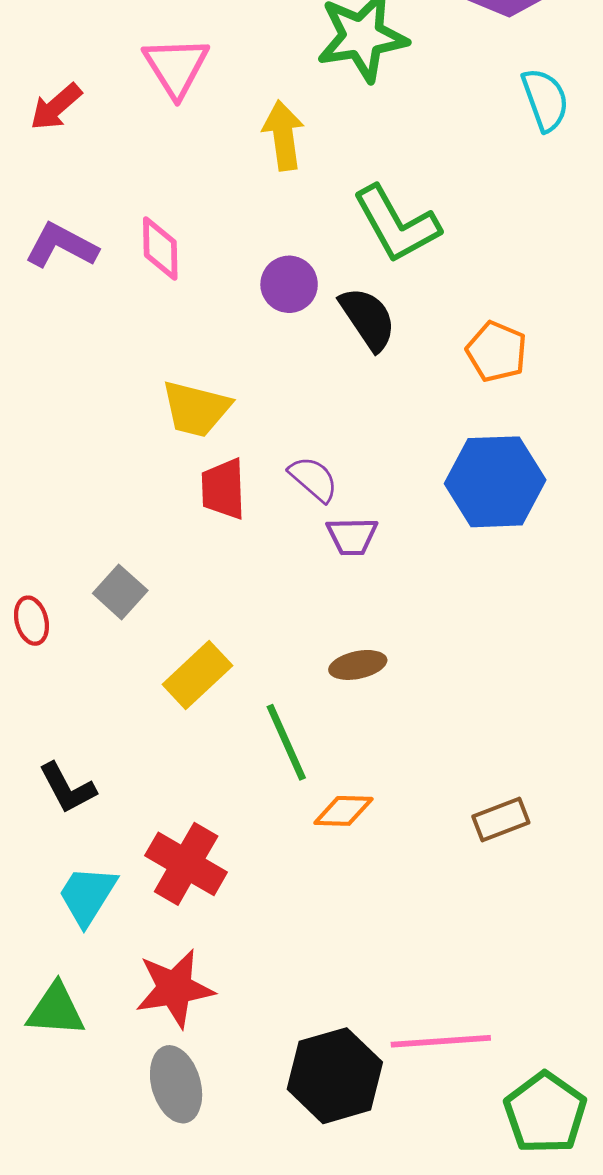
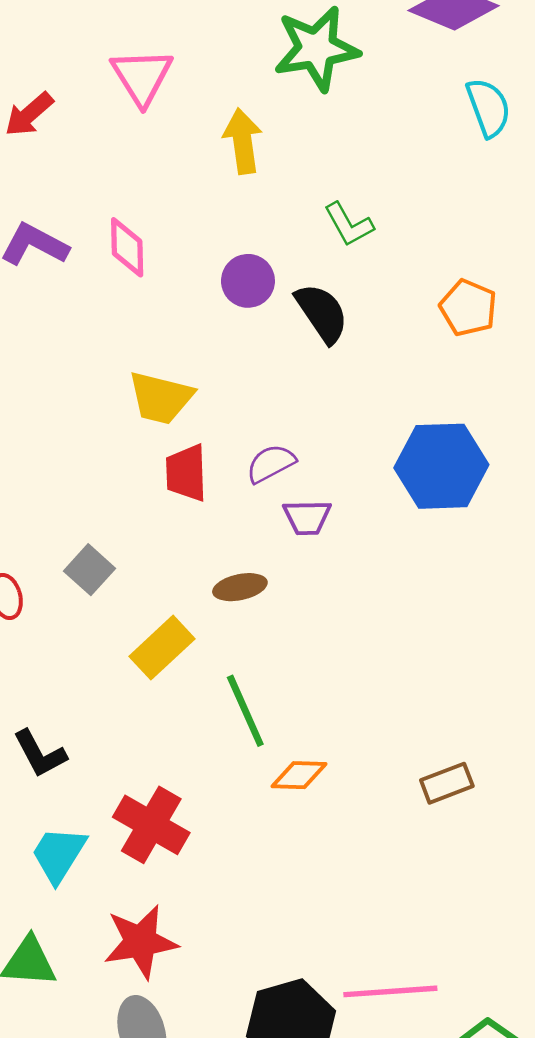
green L-shape: (396, 224) -> (349, 224), size x0.6
orange pentagon: (497, 352) -> (468, 308), moved
purple semicircle: (313, 479) -> (271, 464), turned -69
brown ellipse: (358, 665) -> (240, 587), moved

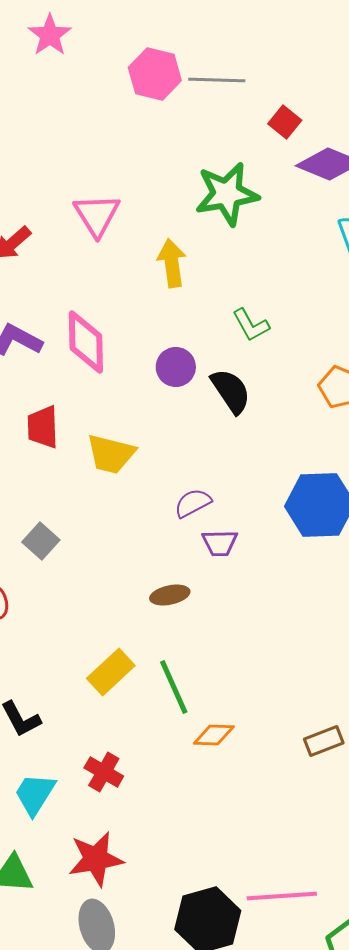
pink diamond: (127, 247) -> (86, 342), size x1.4
red trapezoid: (186, 473) -> (43, 427), moved
gray square: (89, 570) -> (41, 541), moved
yellow rectangle: (162, 648) -> (111, 672), moved
red cross: (151, 825) -> (104, 772), size x0.7

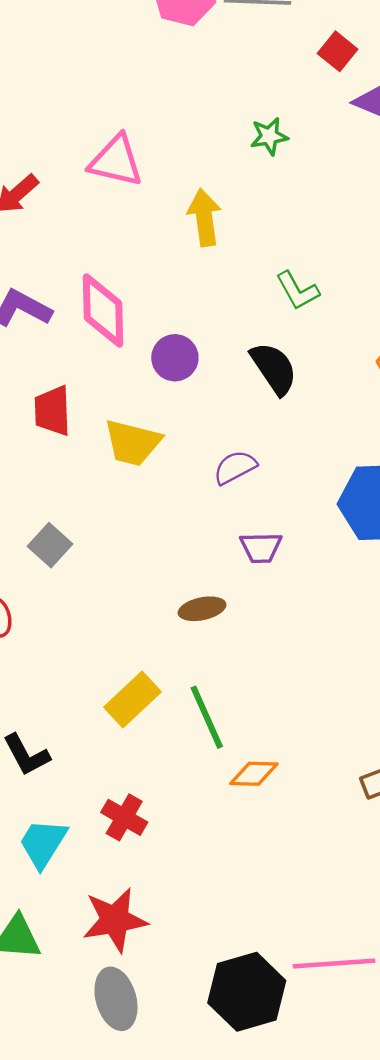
green star: (227, 194) -> (269, 136), size x0.5
pink triangle: (97, 215) -> (116, 161), turned -45
purple circle: (176, 367) -> (175, 358), moved
purple semicircle: (193, 503) -> (235, 467), moved

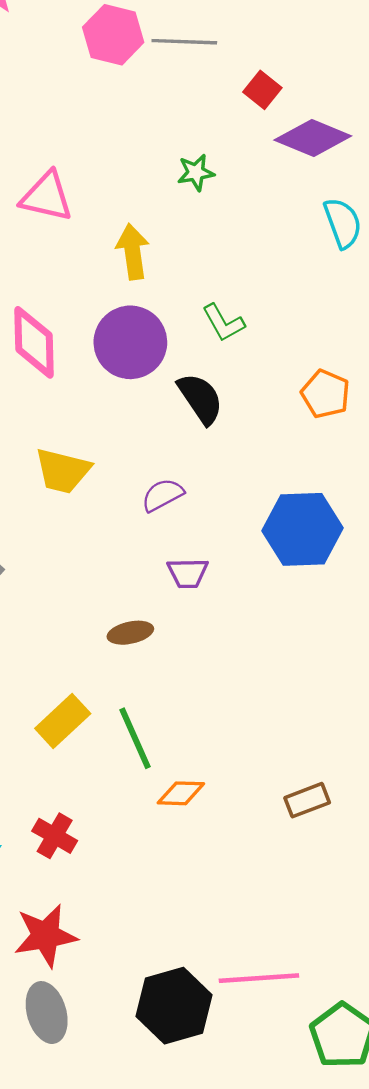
purple circle: (175, 358) -> (130, 342), moved, size x1.6

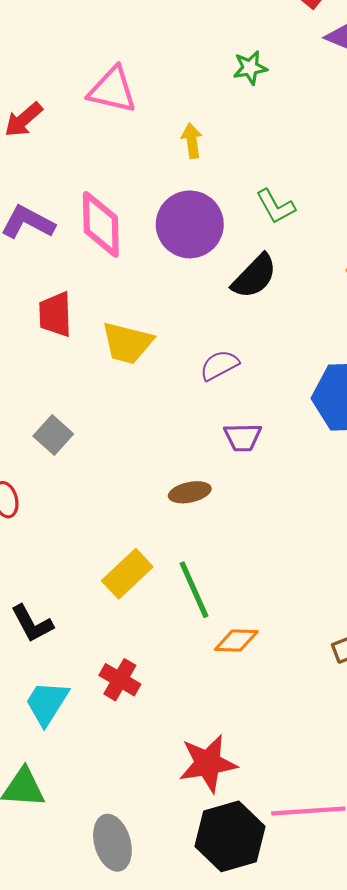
yellow arrow: (133, 252) -> (192, 141), size x0.7
black semicircle: (200, 399) -> (254, 276), turned 78
red star: (45, 936) -> (208, 763), moved

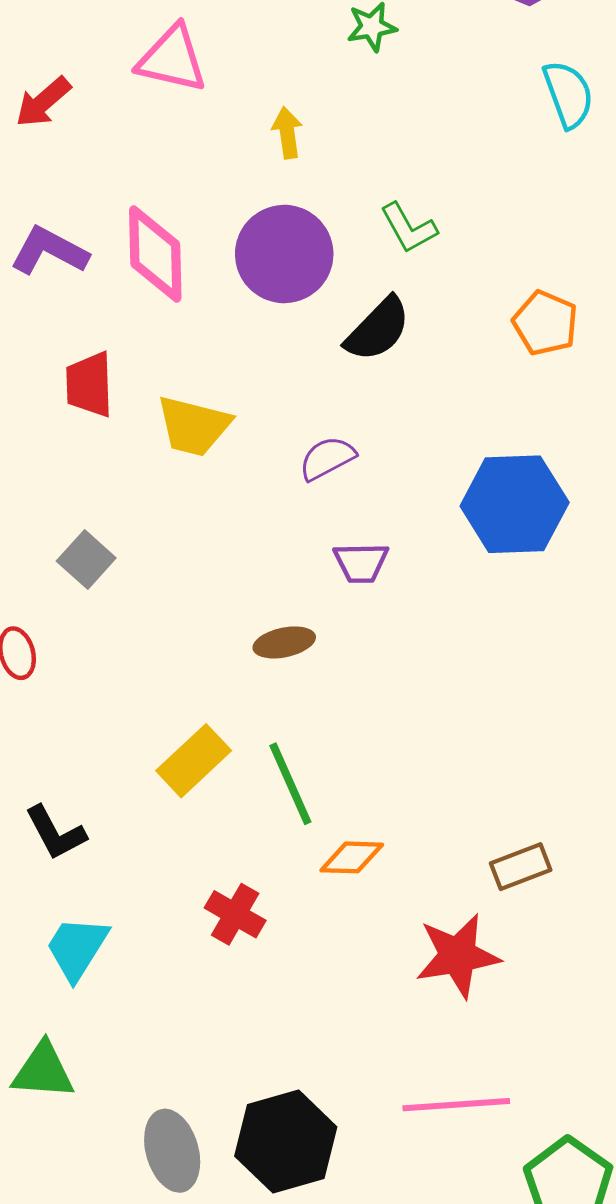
red cross: (120, 680) -> (235, 914), moved
red star: (208, 763) -> (458, 956), moved
black hexagon: (230, 836) -> (286, 1141), moved

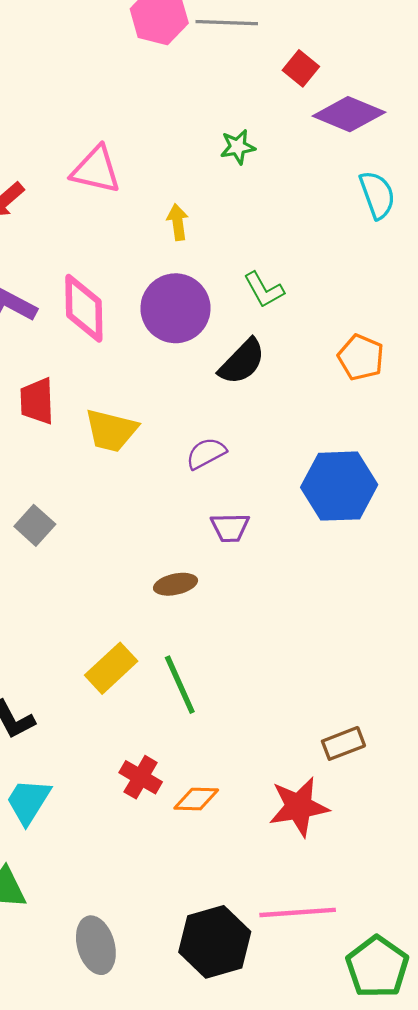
orange diamond: (352, 857) -> (196, 799), moved
black hexagon: (286, 1141) -> (215, 942), moved

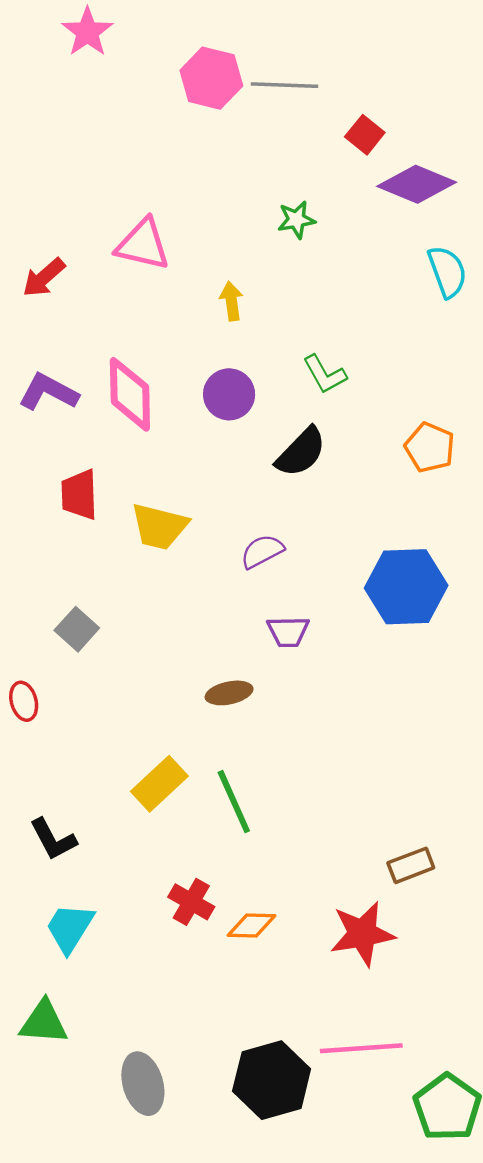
purple circle: (175, 308) -> (229, 394), size x0.7

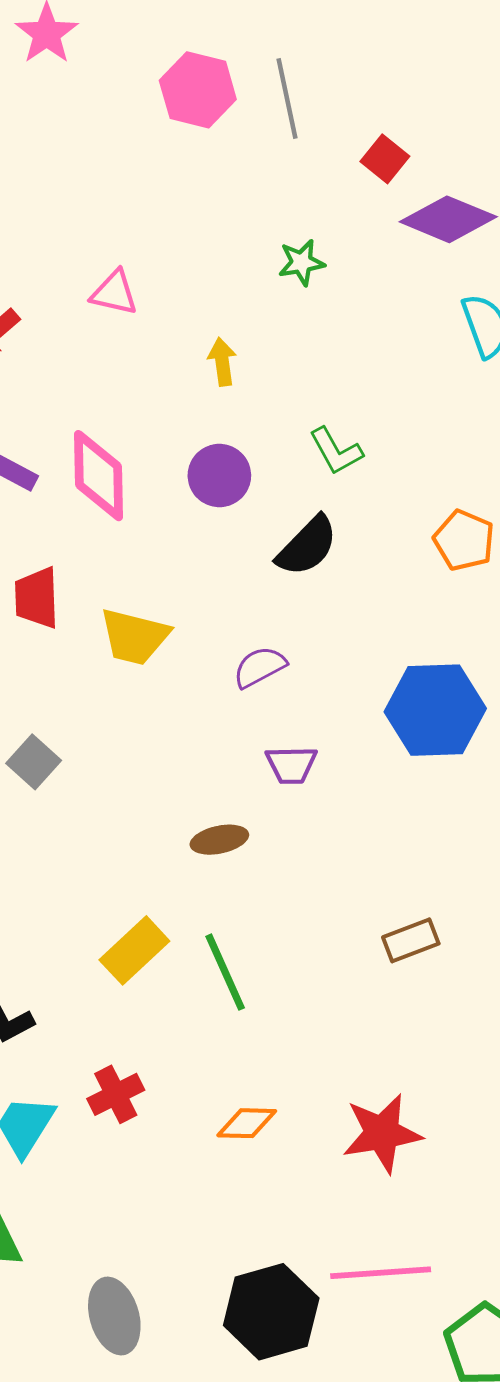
gray line: (285, 85) -> (287, 98), turned 76
pink triangle: (143, 244) -> (114, 293), size x0.7
brown rectangle: (411, 865) -> (411, 940), moved
red cross: (191, 902) -> (116, 1094), moved, turned 33

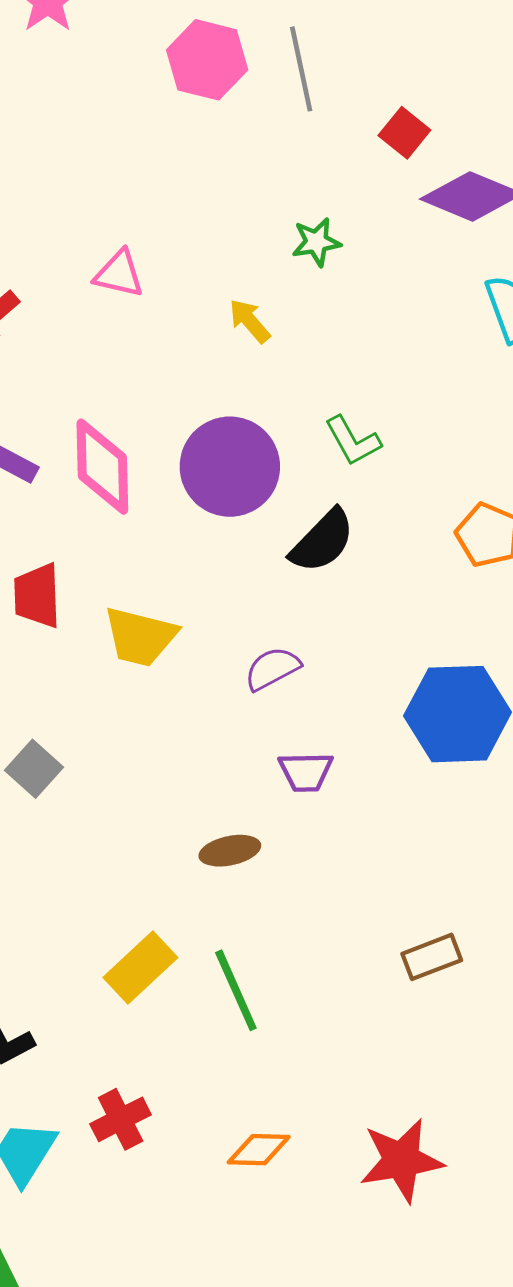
yellow arrow: (222, 362) -> (250, 321), moved, turned -33
purple circle: (219, 476) -> (230, 467), size x1.5

